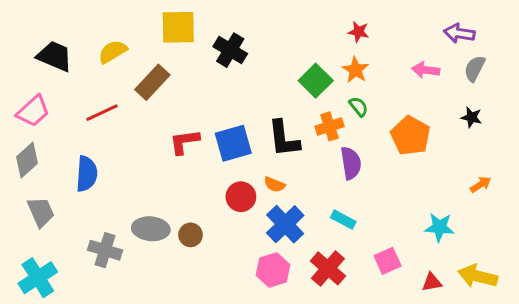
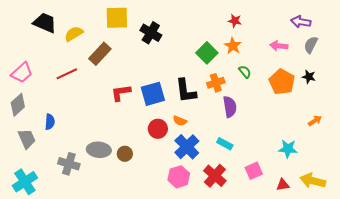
black trapezoid: (55, 56) -> (45, 23), moved
green semicircle: (359, 107) -> (245, 72), moved
orange pentagon: (410, 136) -> (282, 82), moved
blue semicircle: (87, 174) -> (50, 122), moved, size x0.7

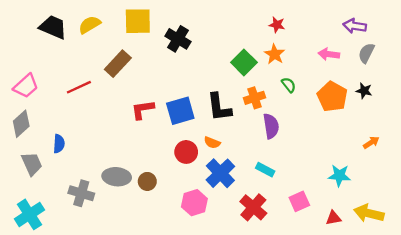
yellow semicircle: (74, 34) -> (90, 25), moved
pink hexagon: (179, 177) -> (194, 203), moved

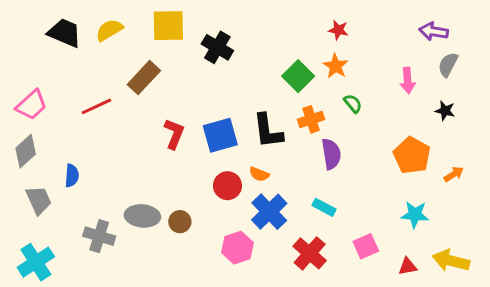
pink arrow: (329, 54) -> (408, 80), moved, turned -102
orange pentagon: (332, 97) -> (412, 155), moved
red L-shape: (143, 110) -> (174, 134), turned 120

